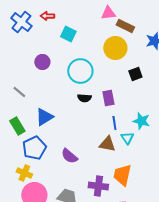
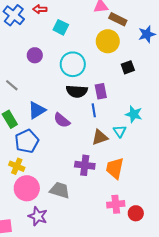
black semicircle: (84, 98) -> (77, 91), size x1.5
blue line: (114, 123) -> (94, 110), moved
brown triangle: (107, 144) -> (100, 137), turned -30
purple semicircle: (69, 156) -> (62, 120), moved
purple cross: (98, 186) -> (85, 165), moved

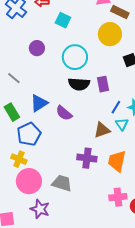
blue line: (94, 110) -> (116, 107), moved, turned 40

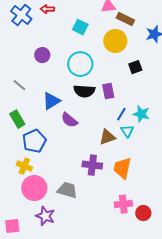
cyan square: (63, 20) -> (80, 27), moved
blue triangle: (39, 103) -> (51, 101), moved

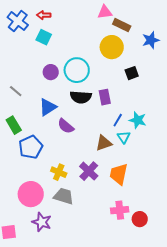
cyan square: (80, 27) -> (44, 37), moved
purple circle: (42, 55) -> (51, 72), moved
purple cross: (92, 165) -> (89, 171), turned 36
yellow cross: (24, 166) -> (59, 172), moved

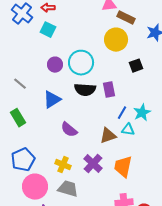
cyan star: (138, 120) -> (142, 113), turned 30
purple semicircle: (66, 126) -> (69, 130), moved
cyan triangle: (124, 137) -> (128, 130), turned -48
blue pentagon: (31, 147) -> (23, 160), moved

